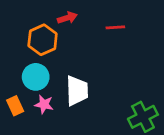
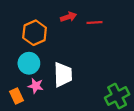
red arrow: (67, 18) -> (68, 17), moved
orange rectangle: (15, 106) -> (16, 96), moved

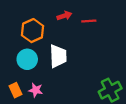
white trapezoid: (63, 75) -> (58, 56), moved
pink star: (36, 86) -> (36, 90), moved

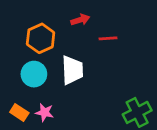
red line: (89, 21) -> (108, 38), moved
orange rectangle: (16, 90) -> (19, 112), turned -32

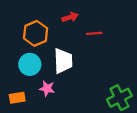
orange rectangle: (19, 112) -> (17, 98), turned -42
pink star: (45, 112) -> (47, 89), moved

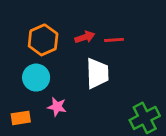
red arrow: (70, 17) -> (85, 37), moved
white trapezoid: (63, 61) -> (97, 73), moved

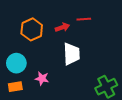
red line: (114, 40) -> (84, 19), moved
cyan circle: (36, 78) -> (16, 63), moved

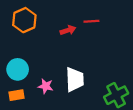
orange hexagon: (32, 29) -> (24, 20), moved
white trapezoid: (72, 54) -> (75, 79), moved

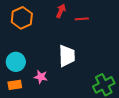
red arrow: (68, 30) -> (61, 11), moved, turned -48
white trapezoid: (75, 79) -> (67, 56), moved

